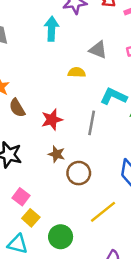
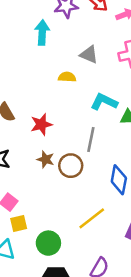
gray line: (92, 123) -> (91, 140), moved
brown circle: (79, 173) -> (71, 166), moved
yellow square: (31, 218) -> (19, 224), turned 35

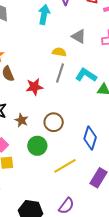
gray line: (91, 140) -> (60, 73), moved
brown star: (46, 159) -> (21, 120), moved
green circle: (48, 243) -> (37, 146), moved

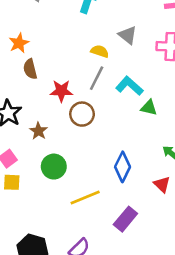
brown circle: (54, 122) -> (82, 114), moved

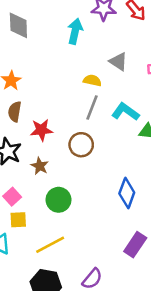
brown semicircle: (30, 69) -> (15, 112), moved, turned 30
red star: (61, 91) -> (41, 130), moved
yellow line: (85, 197) -> (50, 245), moved

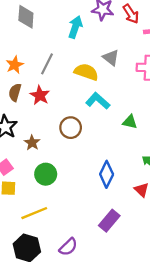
yellow semicircle: (92, 80) -> (86, 72), size x1.5
gray line: (92, 108) -> (47, 64), moved
cyan L-shape: (125, 112) -> (98, 101), moved
red star: (41, 130) -> (40, 95), moved, turned 30

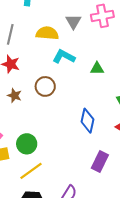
gray triangle: (111, 58) -> (73, 22), moved, turned 35
brown star: (32, 143) -> (14, 95), moved
green circle: (46, 174) -> (27, 144), moved

